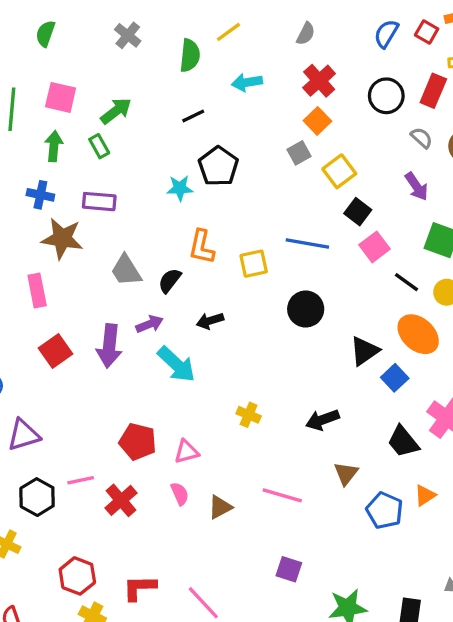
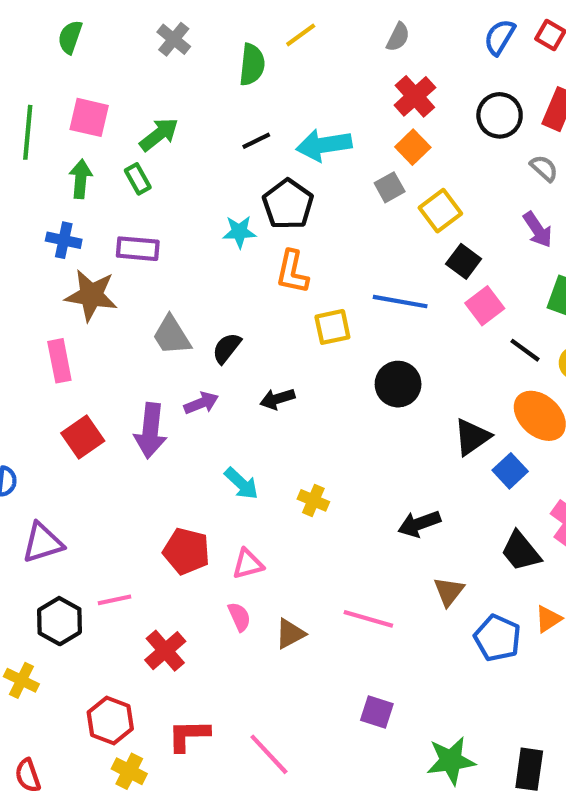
cyan arrow: (247, 82) -> (324, 145), moved, size x1.4
orange L-shape: (202, 247) -> (292, 272), moved
cyan arrow: (176, 364) -> (241, 484), moved, size x0.7
yellow cross: (249, 415) -> (313, 500), moved
red cross: (121, 500) -> (165, 651), moved

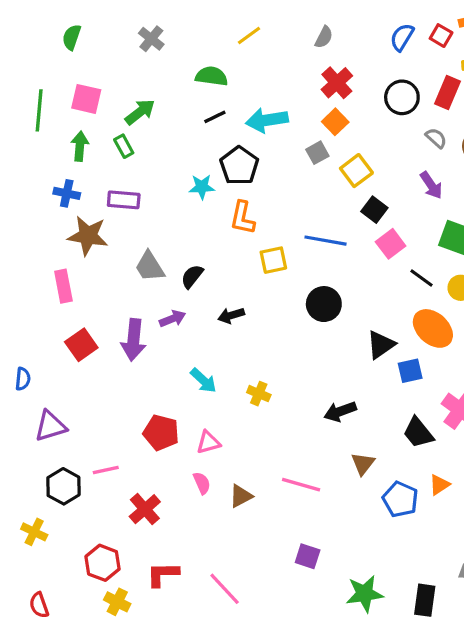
green semicircle: (252, 65) -> (212, 76), moved, turned -88
blue square: (510, 471) -> (410, 371), turned 30

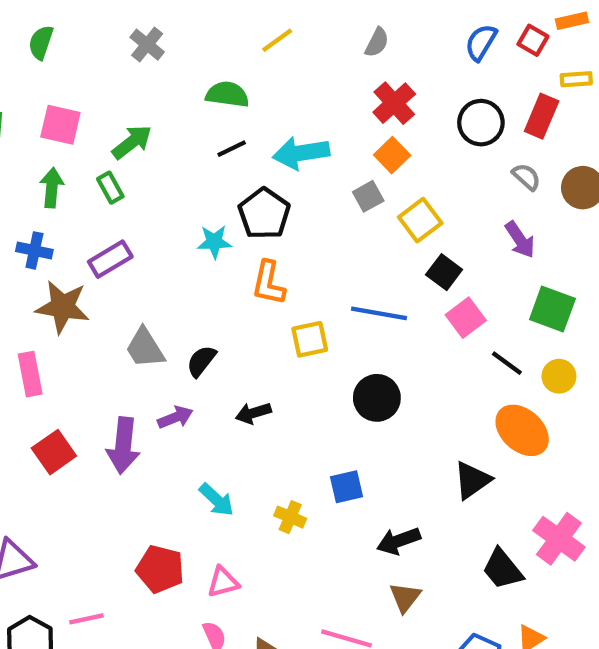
purple rectangle: (124, 200) -> (110, 259), turned -36
black triangle: (381, 345) -> (472, 480), moved
blue square: (410, 371) -> (347, 487), moved
brown triangle: (363, 464) -> (405, 597), moved

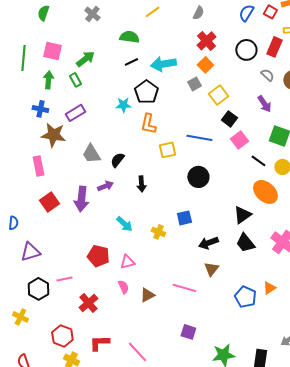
black arrow: (253, 413) -> (141, 184), turned -77
black trapezoid: (503, 569) -> (245, 243), moved

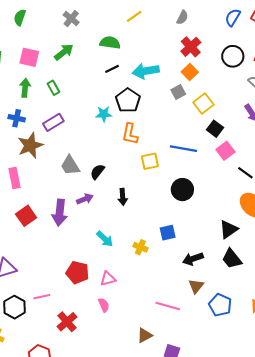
green arrow: (85, 59) -> (64, 52), moved
brown star: (53, 135) -> (30, 145), turned -30
brown triangle: (147, 295) -> (145, 335), moved
blue pentagon: (245, 297) -> (220, 305), moved

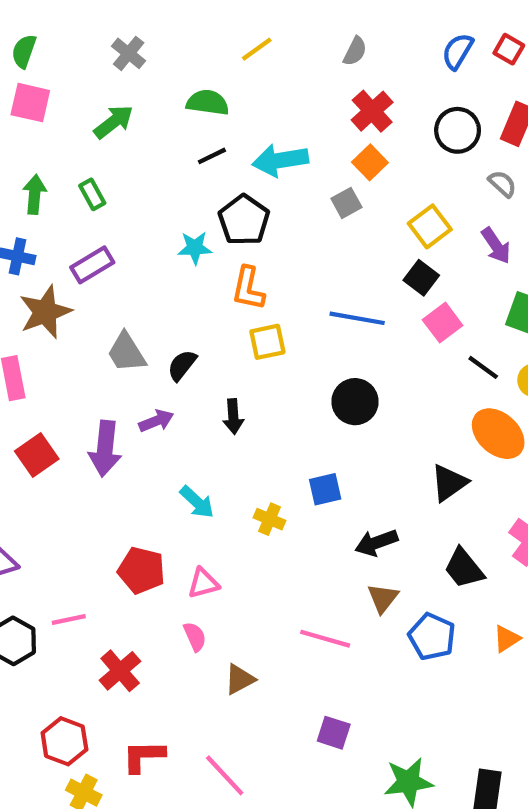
pink square: (29, 57) -> (30, 103), moved
yellow square: (203, 103) -> (430, 226), moved
yellow square: (150, 161) -> (267, 342), moved
black trapezoid: (232, 259) -> (464, 568), moved
brown triangle: (145, 335) -> (240, 679), moved

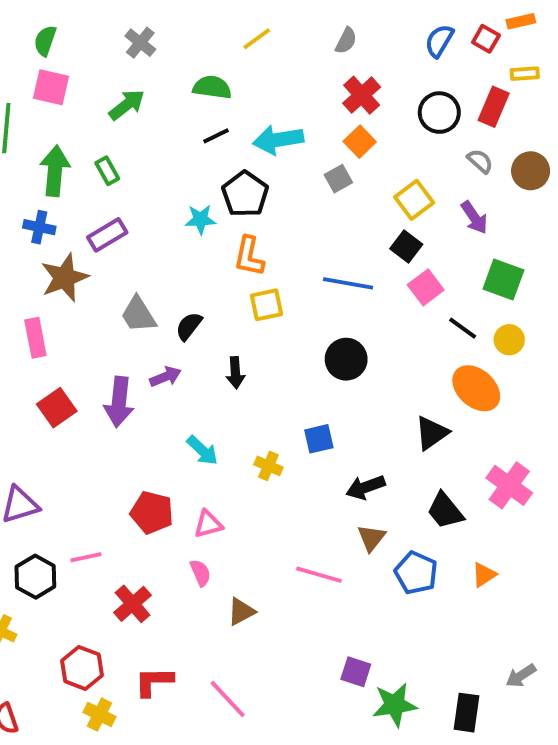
green arrow: (35, 194) -> (55, 171), size x1.4
purple square: (334, 733) -> (356, 672), moved

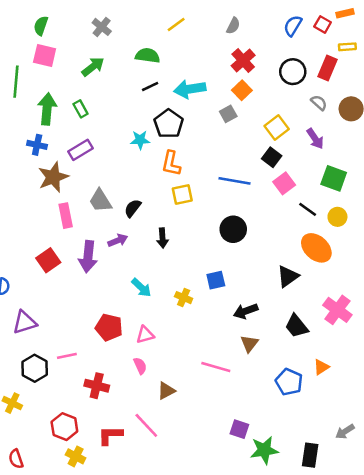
pink rectangle: (35, 338) -> (66, 216), moved
blue pentagon: (416, 573) -> (289, 382), moved
red cross: (133, 604) -> (97, 386), turned -35
pink line: (228, 699) -> (146, 425), moved

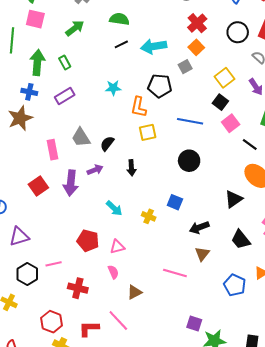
black pentagon: (169, 124) -> (160, 86), moved, turned -30
brown star: (53, 177) -> (20, 118), moved
blue square: (216, 280) -> (175, 202), turned 35

